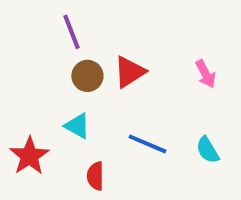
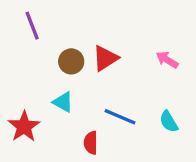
purple line: (71, 32) -> (32, 26), moved
pink arrow: (206, 74) -> (167, 60), turned 150
red semicircle: (95, 176) -> (91, 143), moved

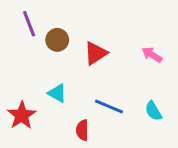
brown circle: (71, 61) -> (57, 40), moved

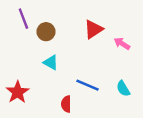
red triangle: (96, 53) -> (93, 29), moved
cyan triangle: (57, 93) -> (51, 63), moved

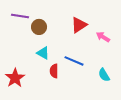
purple line: (23, 19) -> (20, 16), turned -60
blue line: (88, 85) -> (74, 61), moved
red semicircle: (66, 104) -> (54, 71), moved

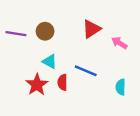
purple line: (20, 16) -> (16, 34), moved
cyan semicircle: (104, 75) -> (121, 87), turned 32
red star: (15, 78) -> (37, 85), moved

